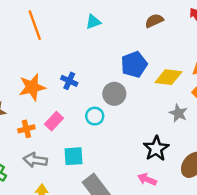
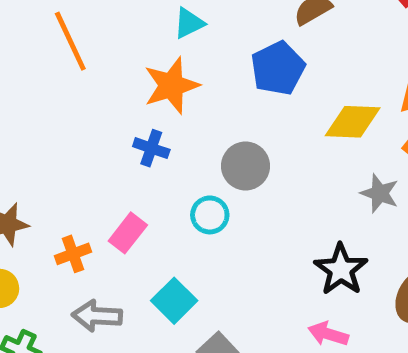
blue pentagon: (134, 64) -> (278, 68), moved
orange star: (32, 87) -> (171, 86), moved
cyan square: (74, 156) -> (174, 301), turned -36

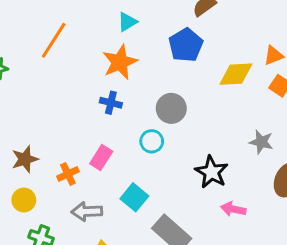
orange line: (70, 41) -> (54, 40), turned 63
gray star: (380, 193) -> (261, 142), moved
black star: (341, 269) -> (212, 172), moved

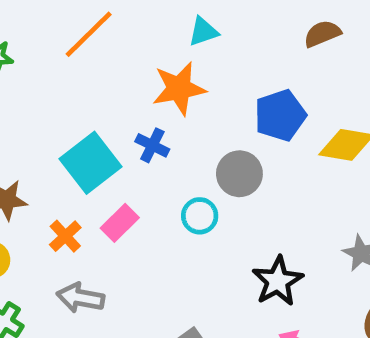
blue pentagon: (186, 45) -> (280, 115), moved
orange cross: (68, 174) -> (65, 236), turned -30
cyan square: (134, 197) -> (91, 163), moved, size x1.4

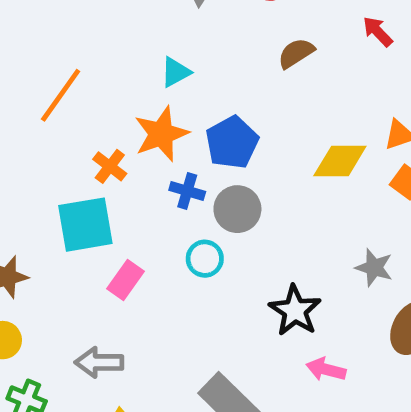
blue pentagon: (280, 115) -> (232, 142), moved
blue cross: (152, 145) -> (187, 191), moved
cyan square: (91, 163) -> (85, 225), turned 38
orange cross: (65, 236) -> (110, 166), moved

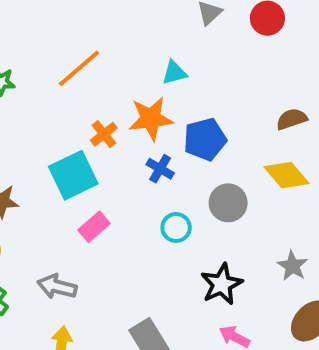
brown semicircle: (296, 53) -> (292, 119), moved
yellow diamond: (340, 161) -> (286, 175), turned 36
gray circle: (237, 209) -> (228, 203), moved
cyan square: (85, 225) -> (73, 175), turned -30
cyan circle: (205, 259) -> (176, 227), moved

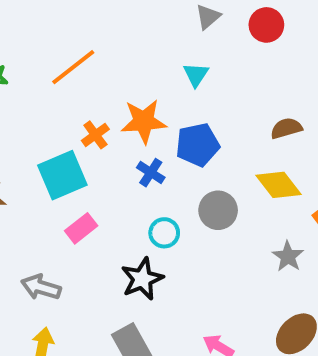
cyan triangle: (174, 73) -> (196, 75), moved, turned -44
gray star: (292, 266) -> (288, 256), moved
black star: (222, 284) -> (142, 279), moved

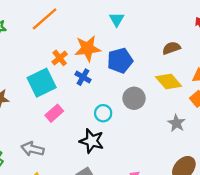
blue cross: (151, 173) -> (83, 77), moved
black star: (142, 279) -> (92, 141), turned -30

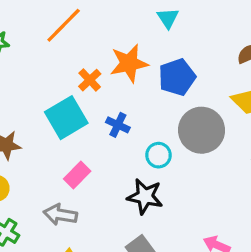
blue cross: (83, 77) -> (118, 125), moved
gray circle: (134, 98) -> (202, 130), size x1.4
pink rectangle: (54, 113) -> (77, 175), moved

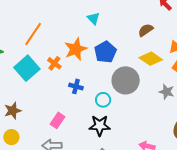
cyan square: (66, 118) -> (27, 68), moved

